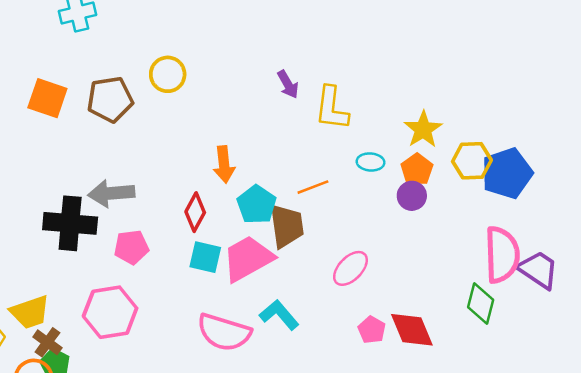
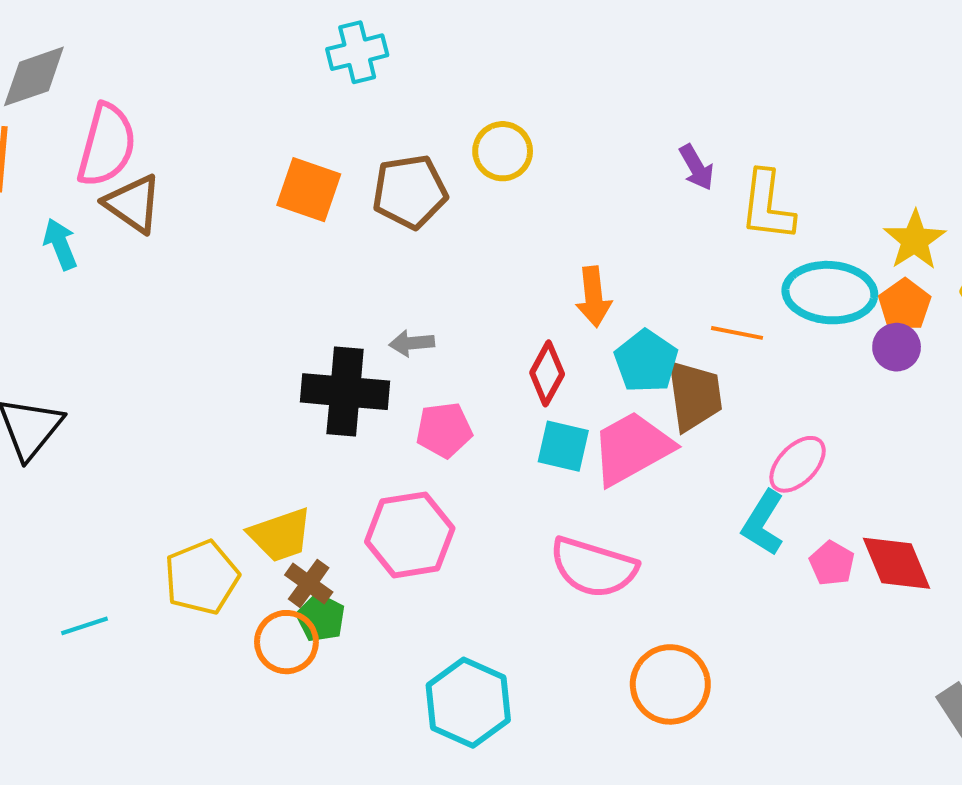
cyan ellipse: (371, 162) -> (830, 293), size x2.0
orange line: (313, 187) -> (737, 333), turned 32
gray arrow: (111, 193) -> (412, 343), size x0.6
cyan L-shape: (279, 315) -> (763, 523), moved, turned -108

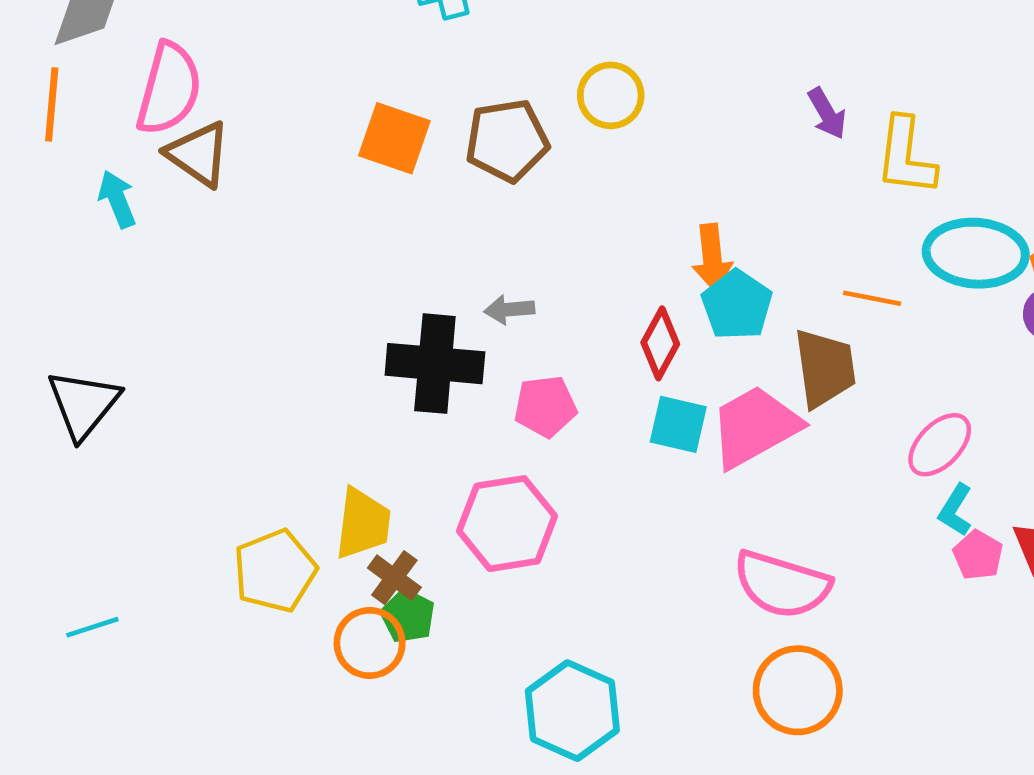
cyan pentagon: (646, 361) -> (737, 305), moved
cyan L-shape: (763, 523) -> (955, 510), moved, size x0.7
yellow trapezoid: (280, 535) -> (363, 524), turned -64
pink semicircle: (594, 567) -> (782, 584), moved
cyan line: (84, 626) -> (92, 627), moved

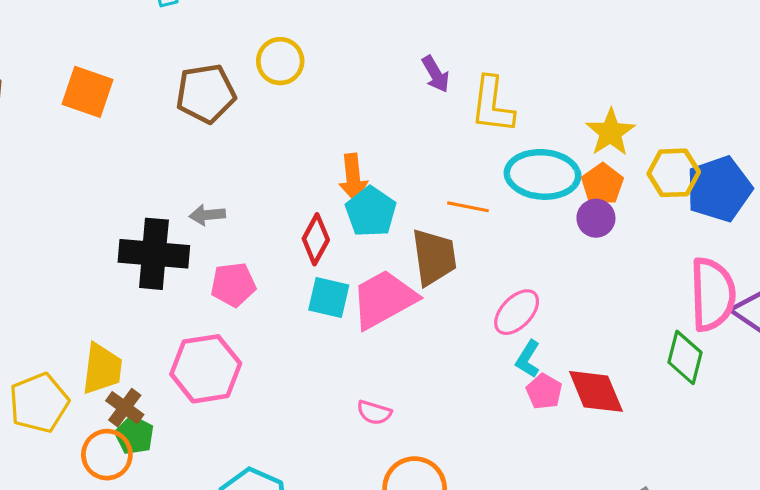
orange square: (394, 138) -> (87, 92), moved
pink semicircle: (782, 584) -> (374, 412), moved, size x0.5

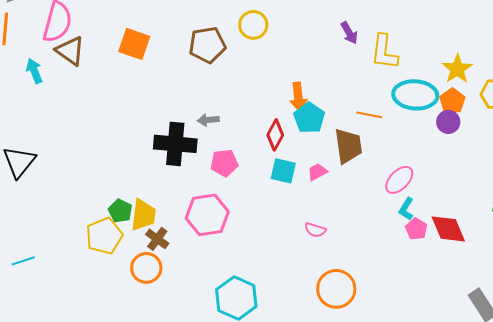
pink trapezoid: (384, 299) -> (317, 172), size x0.5
pink semicircle: (374, 412) -> (315, 230), moved
green pentagon: (134, 435) -> (120, 211), moved

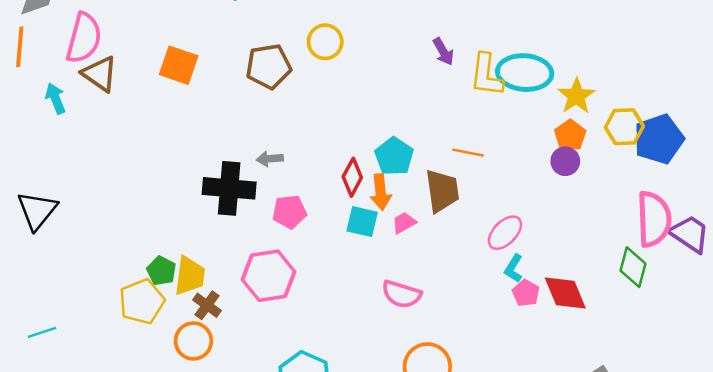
cyan ellipse: (415, 95) -> (525, 73), moved
orange arrow: (298, 97) -> (381, 192), moved
pink semicircle: (315, 230) -> (402, 294), size x1.5

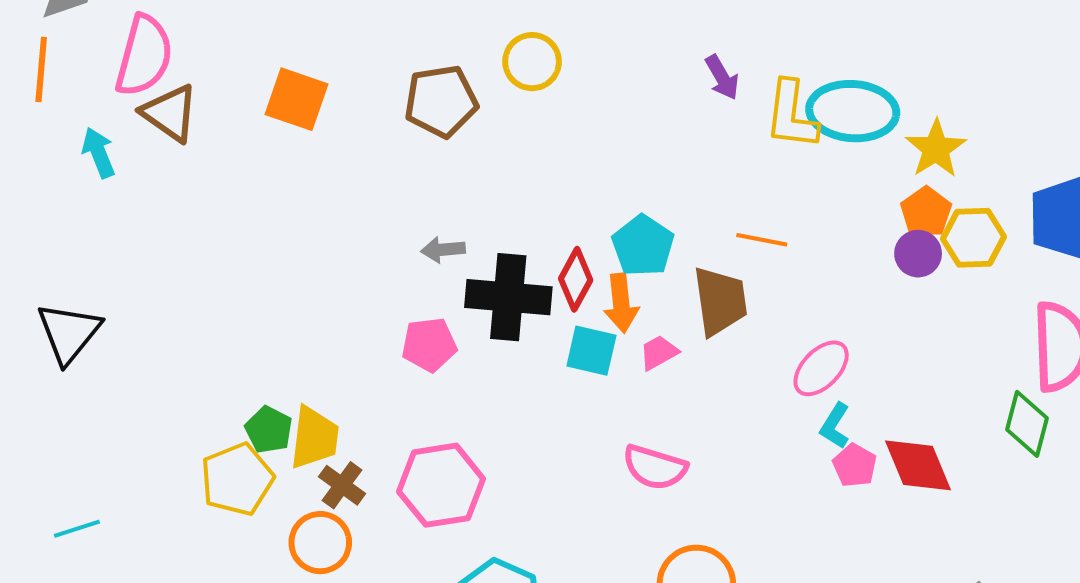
yellow hexagon: (624, 127) -> (973, 238), moved
black cross: (229, 188) -> (508, 297), moved
pink pentagon: (289, 212) -> (429, 345), moved
pink hexagon: (269, 276) -> (441, 485), moved

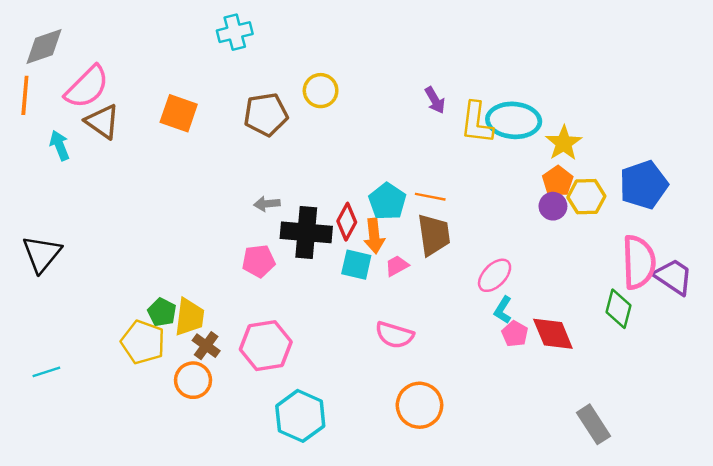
pink semicircle: (144, 56) -> (87, 87), turned 30
orange line: (762, 240) -> (430, 197), moved
yellow pentagon: (237, 479) -> (143, 342), turned -30

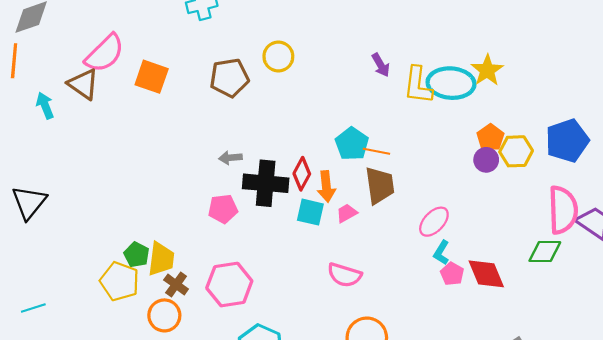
pink semicircle: (87, 87) -> (105, 53), moved
yellow star: (564, 143) -> (487, 70), moved
cyan pentagon: (387, 201) -> (352, 144), moved
green diamond: (619, 309) -> (545, 251), turned 76

